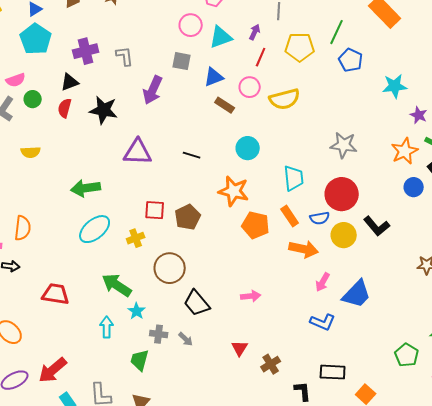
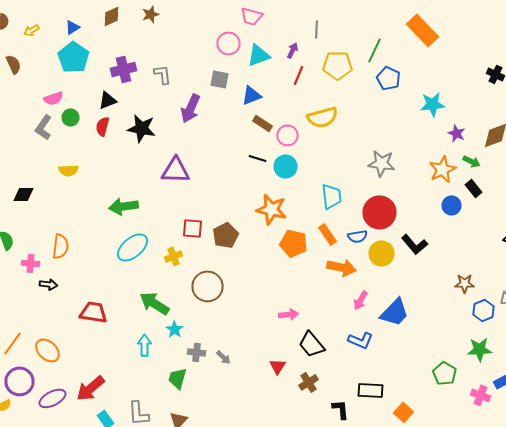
pink circle: (250, 87) -> (288, 135), moved
black line: (192, 155) -> (258, 158), moved
black trapezoid: (197, 303) -> (312, 344), moved

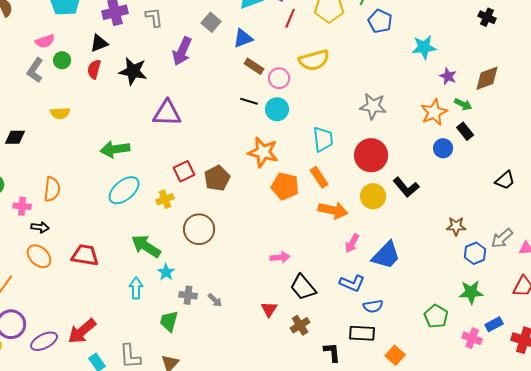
gray square: (220, 79) -> (211, 22), turned 30
red square: (192, 228) -> (184, 171), turned -30
blue semicircle: (358, 236) -> (373, 306), moved
orange ellipse: (48, 350) -> (39, 256), moved

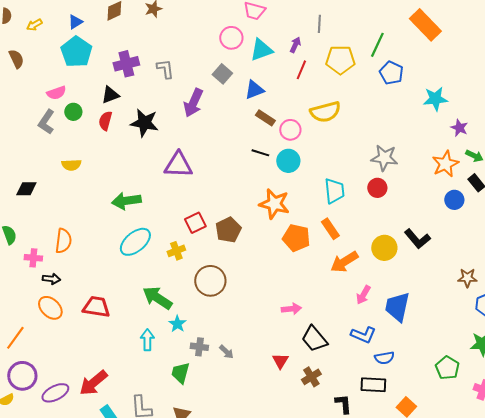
red circle: (371, 155) -> (377, 188), moved, size x0.6
orange arrow: (333, 210) -> (344, 262), turned 136
blue trapezoid: (386, 255) -> (397, 307), turned 148

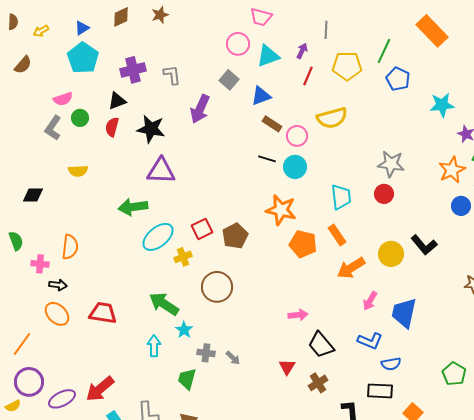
brown semicircle: (16, 59) -> (23, 65), turned 66
purple triangle: (178, 165) -> (161, 171), moved
cyan ellipse: (135, 242) -> (158, 237), moved

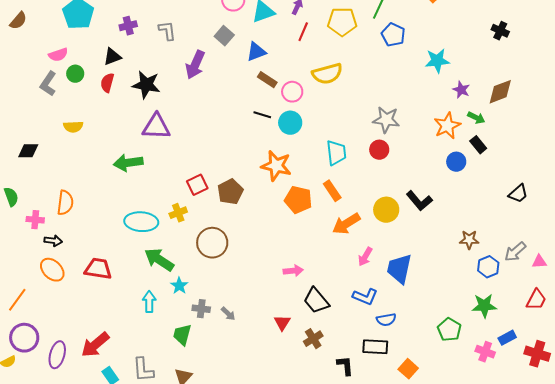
purple cross: (133, 70) -> (128, 26), size x0.7
cyan ellipse: (158, 237) -> (141, 222), moved, turned 44
purple ellipse: (62, 399) -> (57, 355), turned -48

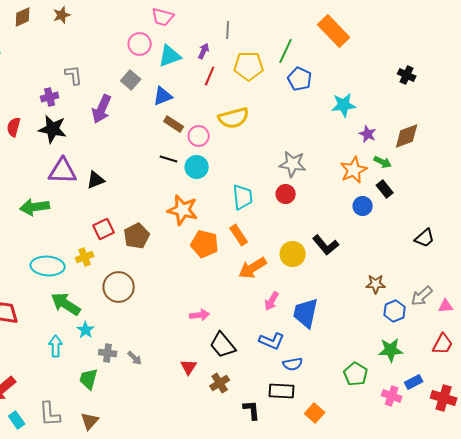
purple cross: (128, 26) -> (50, 97), moved
black triangle: (112, 57) -> (96, 180), moved

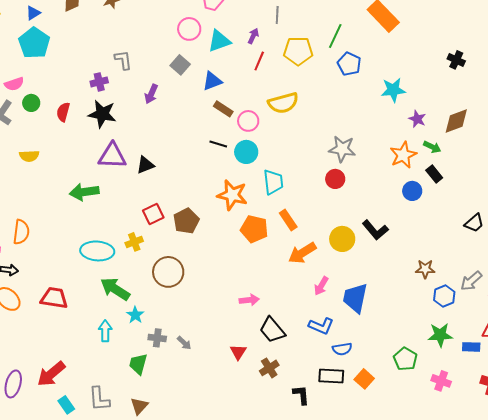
purple arrow: (102, 109) -> (151, 94), size x0.7
cyan trapezoid: (243, 197) -> (273, 182), moved
blue rectangle: (414, 382) -> (471, 347), moved, turned 30
orange square: (315, 413) -> (364, 379), moved

